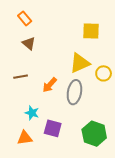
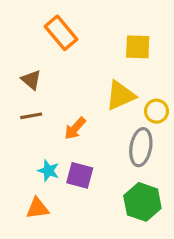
orange rectangle: (25, 18) -> (61, 33), moved, size x1.5
brown triangle: (29, 43) -> (31, 80), moved
gray ellipse: (74, 92) -> (141, 147), moved
purple square: (53, 128) -> (80, 175), moved

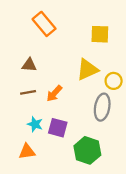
brown triangle: (31, 80) -> (29, 65), moved, turned -35
brown line: (31, 116) -> (28, 92), moved
green hexagon: (142, 202) -> (87, 150), moved

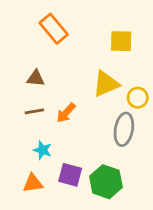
purple square: (58, 128) -> (70, 175), moved

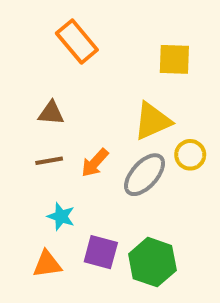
yellow circle: (138, 98) -> (190, 155), moved
gray ellipse: (124, 129) -> (145, 175), moved, turned 32

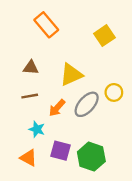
yellow square: (174, 59) -> (104, 36), turned -36
yellow triangle: (152, 121) -> (71, 75), moved
orange arrow: (95, 163) -> (57, 108), moved
orange triangle: (47, 264) -> (28, 158), turned 36

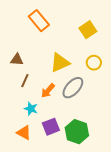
brown triangle: (31, 68) -> (17, 60), moved
yellow circle: (114, 92) -> (94, 63), moved
brown line: (30, 96) -> (25, 81), turned -56
purple square: (61, 151) -> (51, 127), turned -36

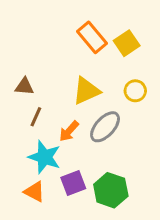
orange rectangle: (39, 21) -> (92, 37), moved
cyan star: (31, 109) -> (45, 157), size x1.6

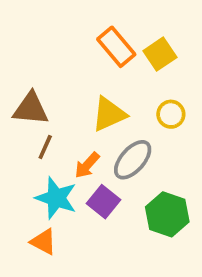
brown triangle: (24, 86) -> (31, 109), size x1.5
purple square: (73, 183) -> (103, 202), moved, turned -30
green hexagon: (111, 190) -> (167, 214), moved

